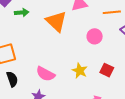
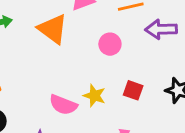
pink semicircle: (46, 74) -> (63, 105), moved

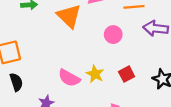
red square: (133, 90) -> (127, 74), turned 35

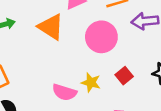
pink circle: (113, 35) -> (101, 37), size x1.6

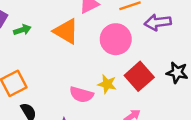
red square: (124, 76) -> (139, 76), size x1.6

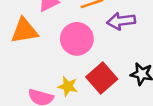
orange triangle: (66, 31) -> (24, 31), turned -40

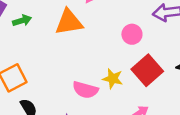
pink circle: (77, 39) -> (132, 34), moved, size x0.6

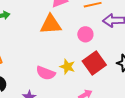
orange triangle: (69, 22) -> (51, 24), moved

